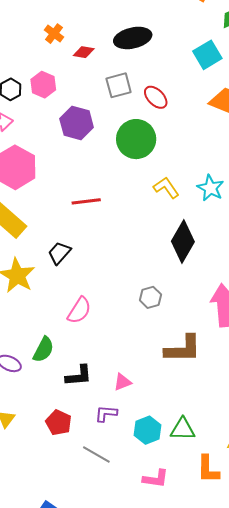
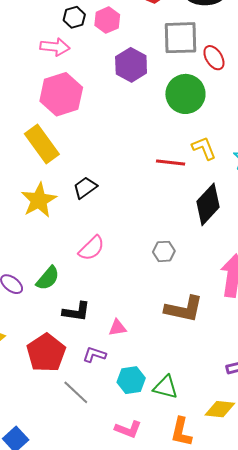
gray square: (119, 85) -> (180, 38), size x1.4
red line: (86, 201) -> (171, 163), moved
red pentagon: (59, 423) -> (46, 353), size x1.5

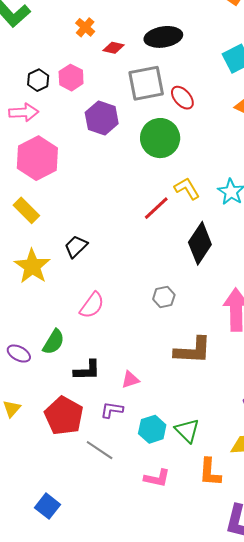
yellow rectangle: (42, 144) -> (26, 210), size x0.7
red line: (171, 163) -> (156, 208), turned -40
green triangle: (165, 387) -> (187, 431), turned 40

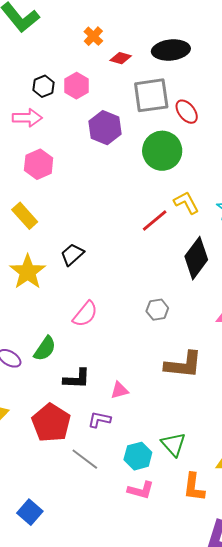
pink hexagon: (37, 158) -> (39, 164), size x0.7
cyan hexagon: (152, 429) -> (138, 456), moved

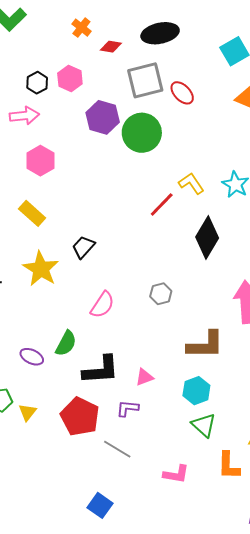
green circle: (162, 151) -> (142, 133), moved
gray hexagon: (157, 310) -> (161, 294), moved
black L-shape: (77, 379) -> (101, 370), size x1.4
cyan hexagon: (138, 456) -> (196, 391), moved
blue square: (30, 512) -> (100, 505), moved

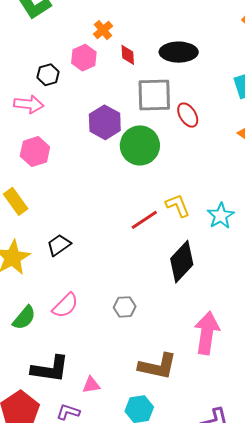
red diamond: (111, 47) -> (128, 55), turned 65
pink hexagon: (70, 78) -> (84, 58), moved
green semicircle: (66, 343) -> (24, 318), moved

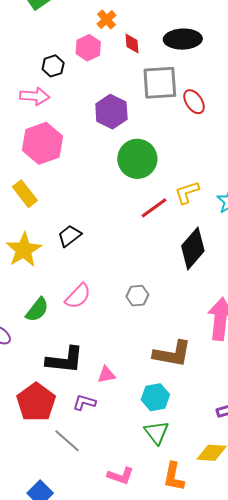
green circle: (140, 145) -> (137, 159), moved
pink hexagon: (35, 152) -> (43, 143), size x1.4
yellow L-shape: (178, 206) -> (187, 192), turned -84

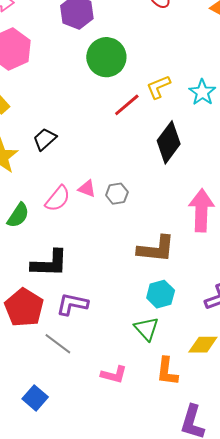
pink triangle: (106, 375) -> (87, 189), moved, turned 36
cyan hexagon: (155, 397) -> (161, 294), moved
purple L-shape: (84, 402) -> (72, 304), size x1.4

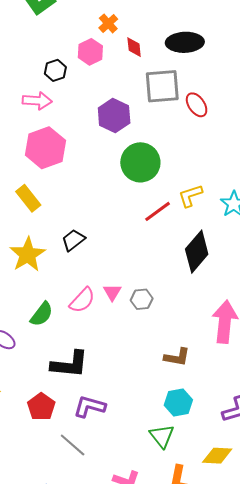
pink triangle: (87, 189) -> (112, 292), turned 36
brown L-shape: (156, 249) -> (177, 357), size x0.7
red pentagon: (24, 308) -> (41, 407), size x0.7

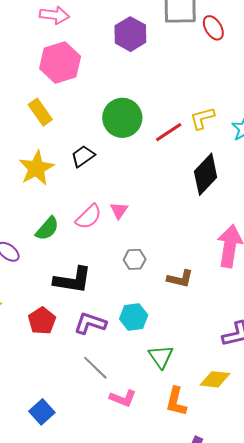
green circle: (140, 162) -> (122, 118), moved
gray hexagon: (142, 299) -> (135, 259), moved
cyan hexagon: (178, 403) -> (134, 317), moved
gray line: (73, 445) -> (95, 368), moved

